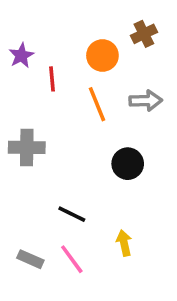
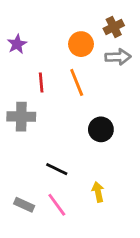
red line: (52, 79) -> (41, 82), moved
gray arrow: (146, 101) -> (118, 57), moved

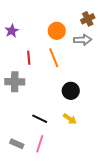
brown cross: (114, 27) -> (88, 19), moved
yellow arrow: (98, 192) -> (70, 119), moved, turned 136
pink line: (57, 205) -> (40, 144), turned 54

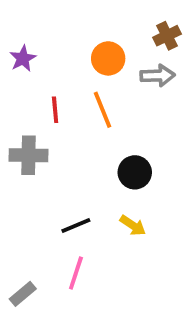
black line: (40, 119) -> (76, 225), turned -49
gray rectangle: (17, 144) -> (23, 294), moved, turned -64

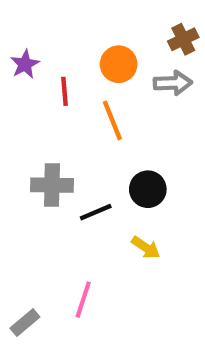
red line: (55, 110) -> (64, 91), moved
gray cross: (28, 155) -> (52, 185), moved
black line: (76, 225) -> (96, 212), moved

